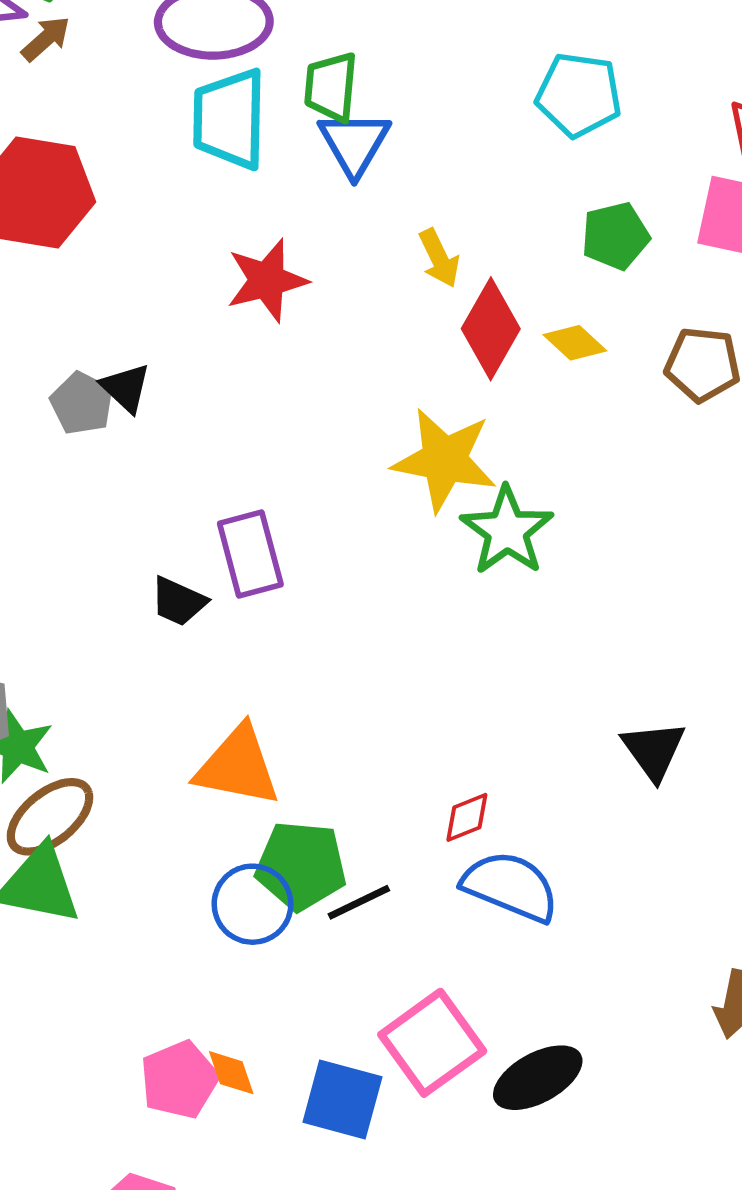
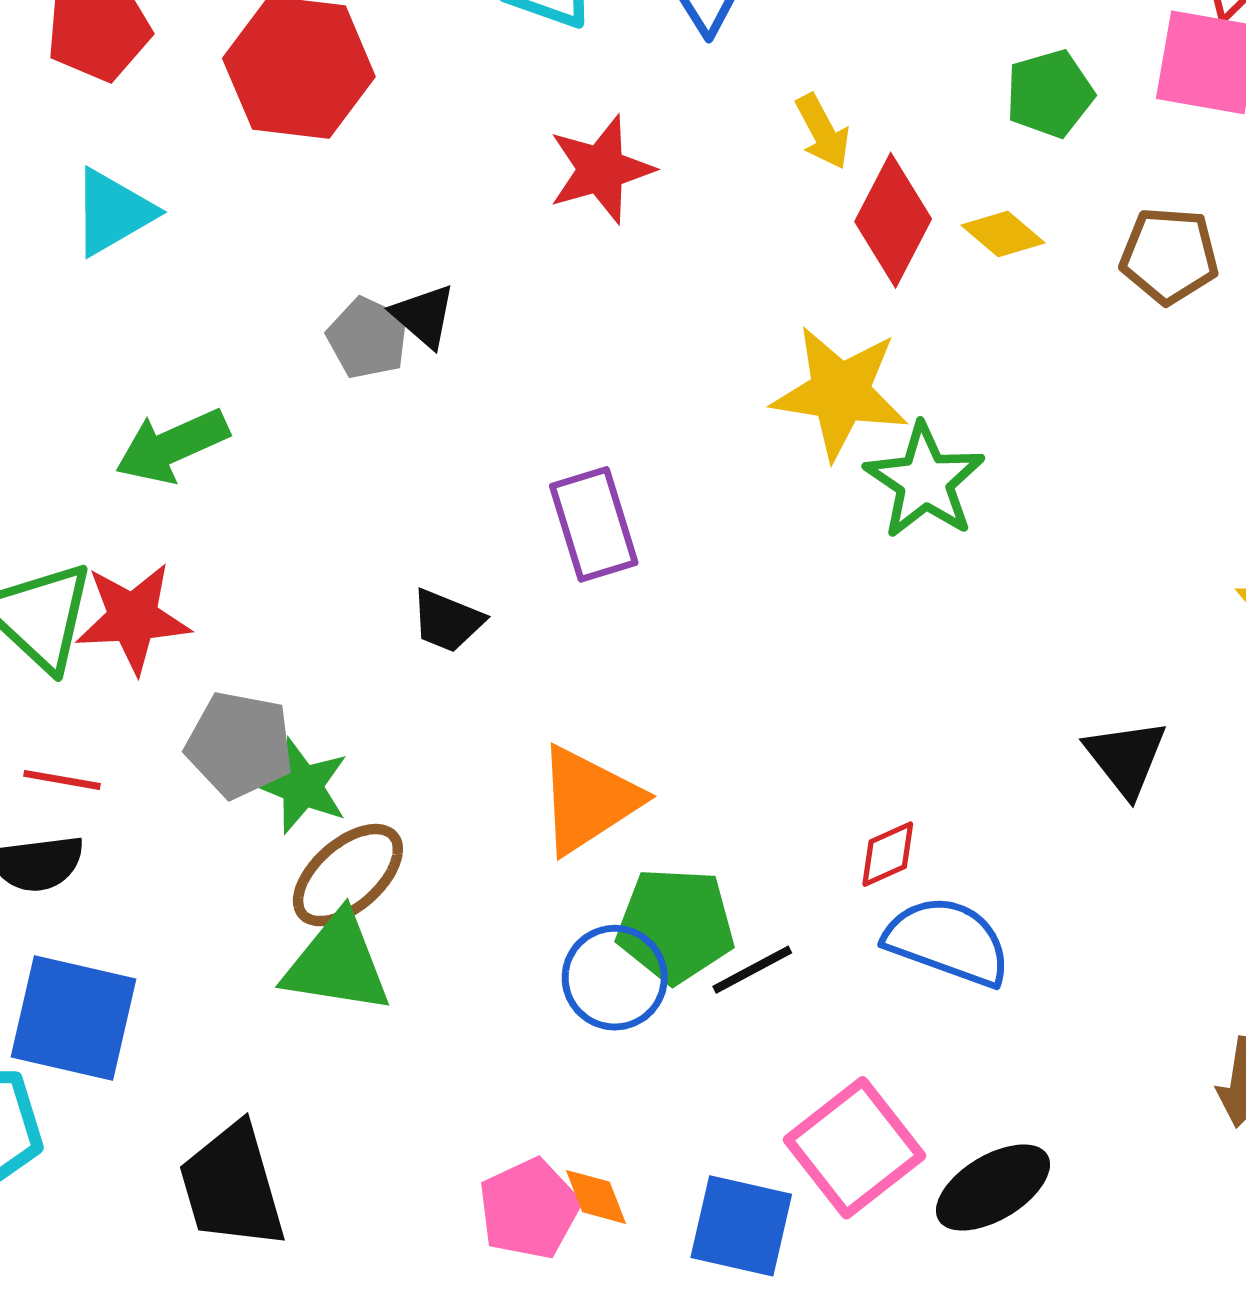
black trapezoid: (178, 601) -> (447, 621), moved
orange triangle: (238, 766) -> (588, 800), turned -42

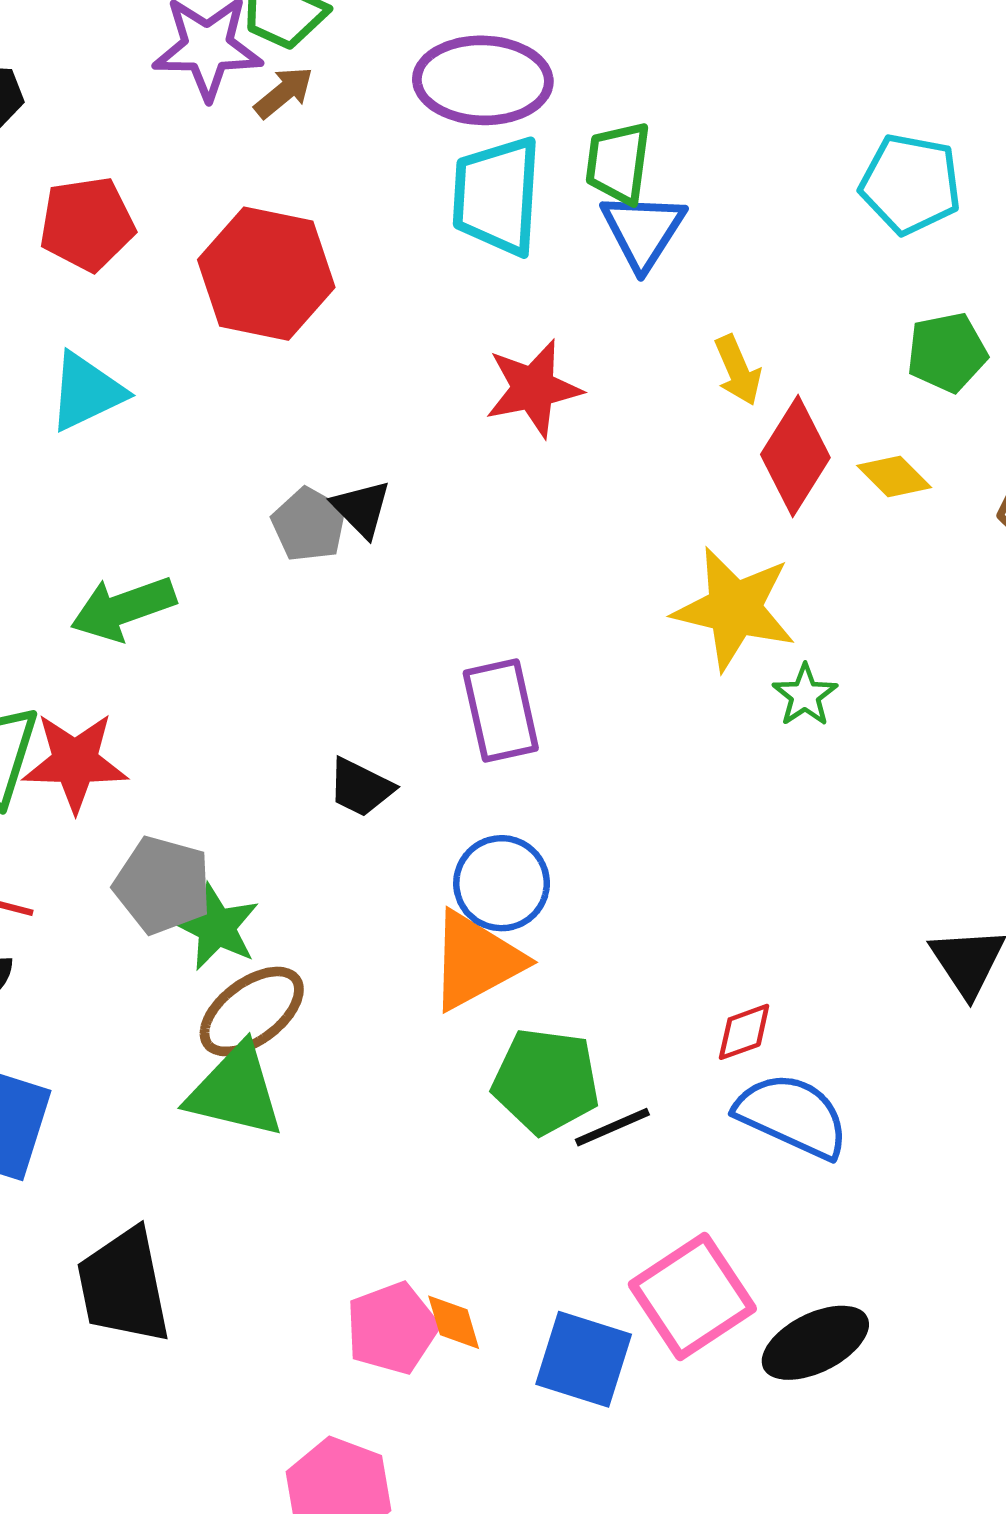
green star: (925, 481) -> (805, 695), size x0.6
blue circle: (615, 978) -> (502, 883), moved

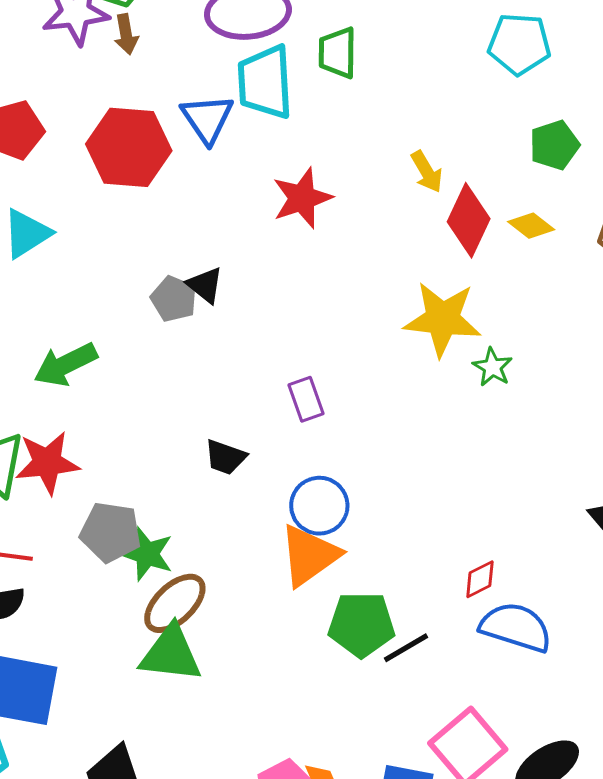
brown arrow: (284, 92) -> (126, 34), turned 126
blue triangle: (643, 231) -> (207, 119), moved
purple rectangle: (501, 711) -> (306, 399), size x0.7

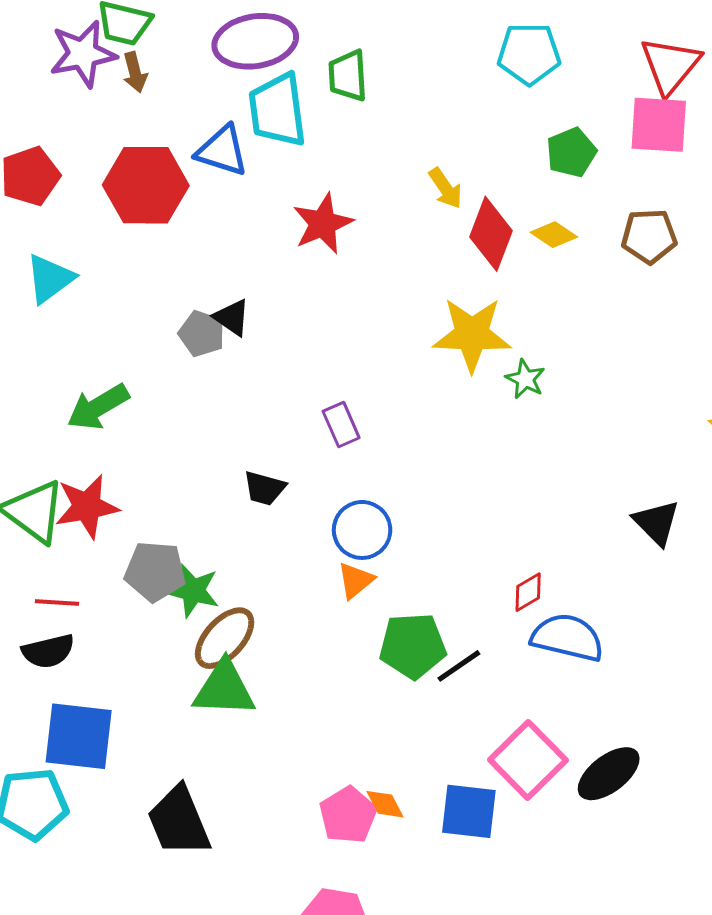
blue triangle: (207, 119) -> (222, 151), turned -34
orange triangle: (309, 555) -> (356, 580), size x0.6

